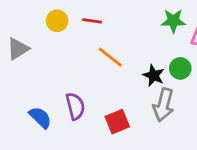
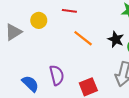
yellow circle: (57, 21) -> (39, 20), moved
black star: (154, 75) -> (116, 39), moved

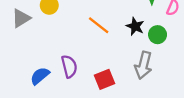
blue semicircle: (30, 84) -> (40, 76), turned -84

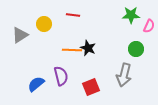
orange line: (99, 25) -> (72, 50), moved, turned -36
black star: (135, 26) -> (88, 48), moved

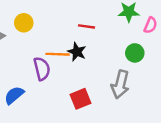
red line: (73, 15) -> (87, 26), moved
purple semicircle: (61, 76) -> (42, 69), moved

